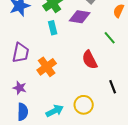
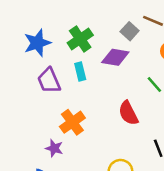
purple trapezoid: (21, 53) -> (49, 81), moved, turned 145
purple star: (20, 88) -> (54, 148), moved

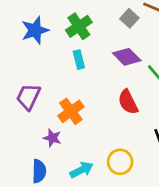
purple diamond: (115, 57) -> (127, 57), moved, turned 36
purple trapezoid: (49, 81) -> (28, 97), moved, turned 48

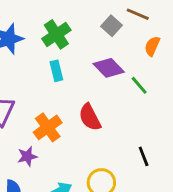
red semicircle: (128, 102) -> (90, 117), moved
purple star: (52, 138) -> (27, 156), turned -30

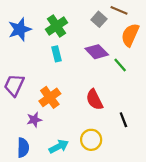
orange semicircle: (152, 46) -> (130, 35), size x1.5
red semicircle: (90, 117) -> (94, 100), moved

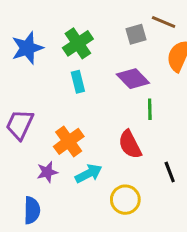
gray square: (99, 19) -> (136, 34), turned 32
green line: (120, 65) -> (150, 109), moved, turned 40
cyan arrow: (59, 146) -> (89, 174), moved

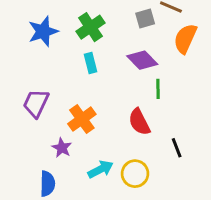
purple star: (47, 172) -> (62, 148), turned -30
cyan arrow: (89, 174) -> (101, 169), moved

